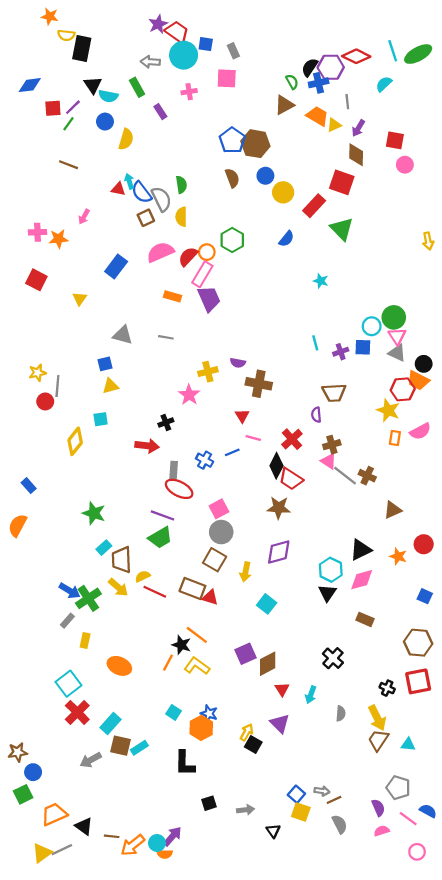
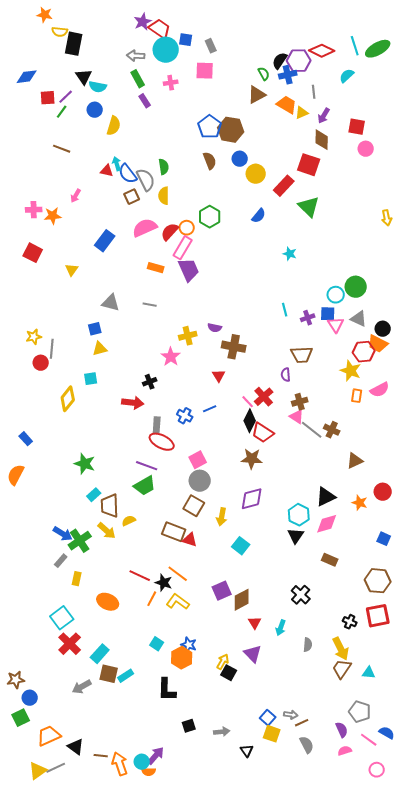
green rectangle: (137, 87) -> (138, 79), moved
pink triangle: (397, 336) -> (336, 325), moved
pink line: (253, 438) -> (248, 402), moved, turned 32
red line: (155, 592) -> (140, 576), moved
orange arrow: (133, 845) -> (120, 764), turned 110

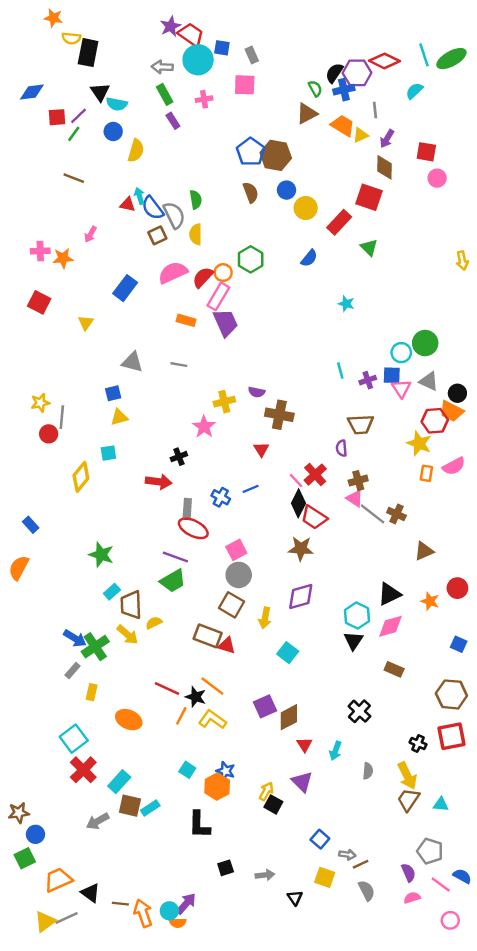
green triangle: (309, 207) -> (369, 247), size x0.7
blue square: (268, 718) -> (320, 839), moved

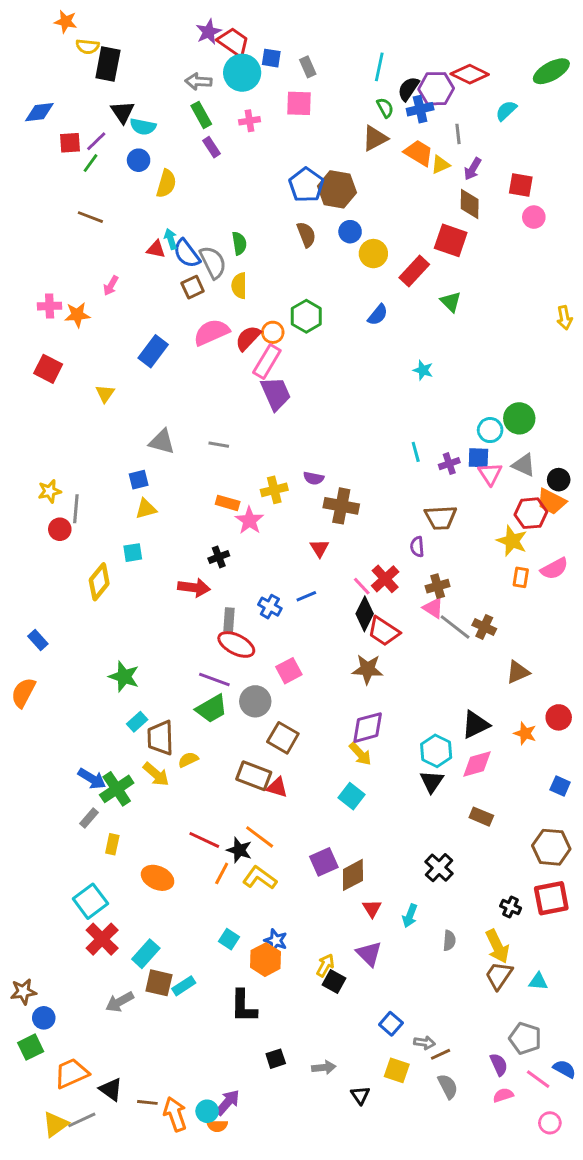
cyan line: (424, 55) -> (379, 67), moved, turned 30
orange rectangle: (186, 320) -> (228, 503), moved
gray circle: (239, 575) -> (255, 701), moved
yellow arrow: (265, 618) -> (360, 754), moved, turned -54

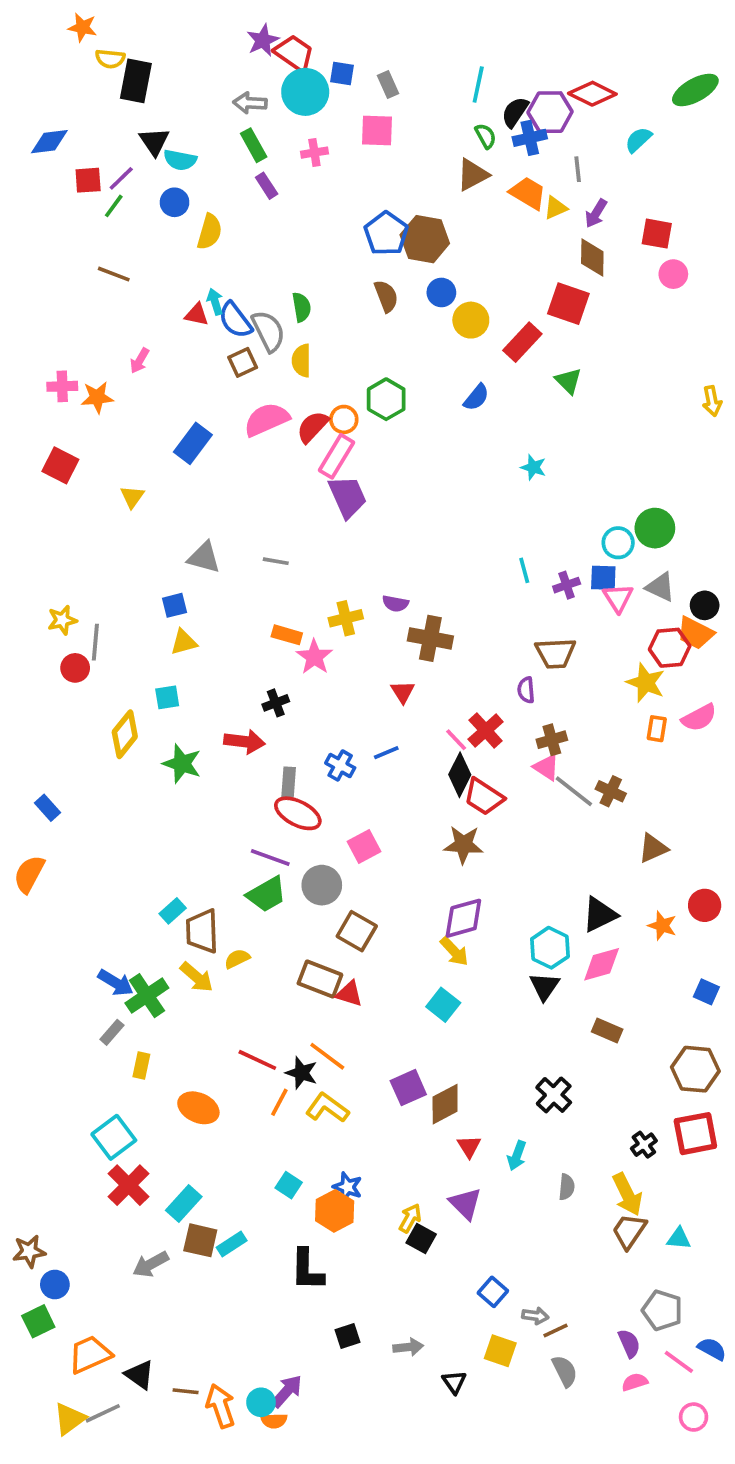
green star: (124, 677) -> (182, 764), moved
black cross: (511, 907) -> (644, 1145), turned 30

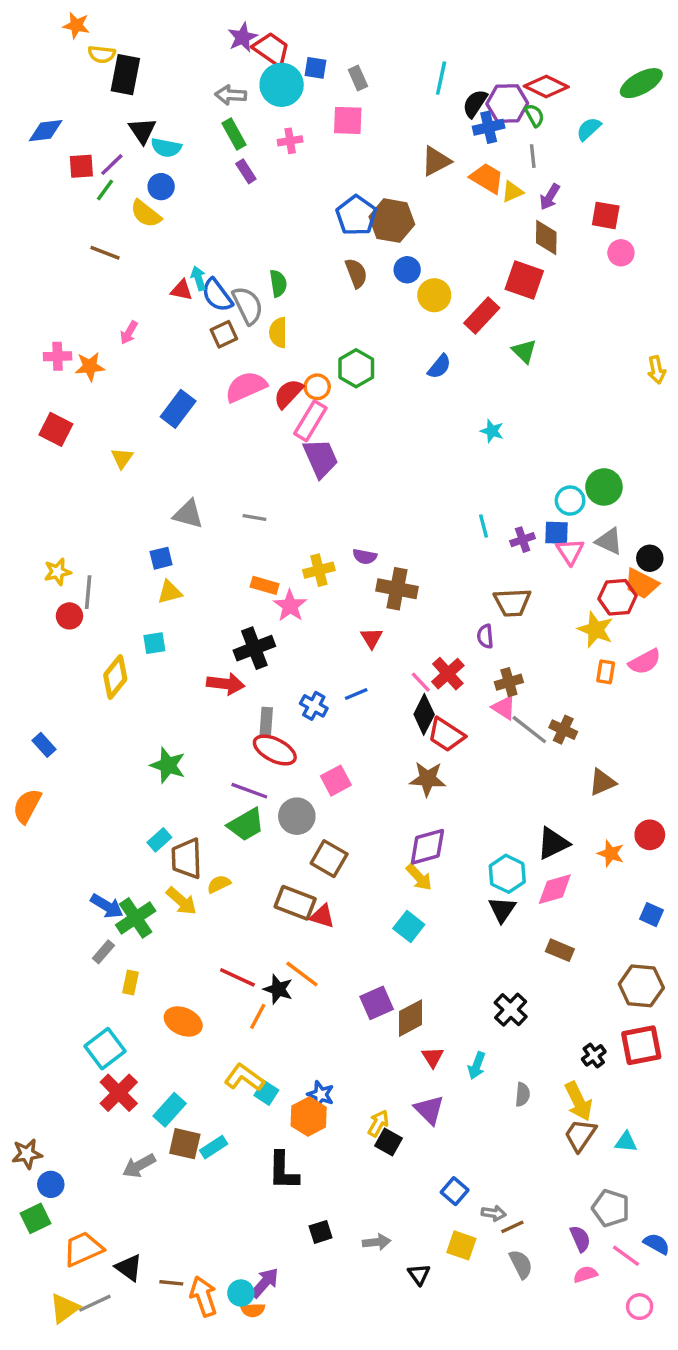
green semicircle: (486, 136) -> (534, 115), moved
yellow semicircle: (209, 232) -> (146, 214), moved, turned 112
black cross: (276, 703) -> (254, 648), size x1.6
green star: (182, 764) -> (168, 765), moved
yellow L-shape: (327, 1108) -> (244, 1077), moved

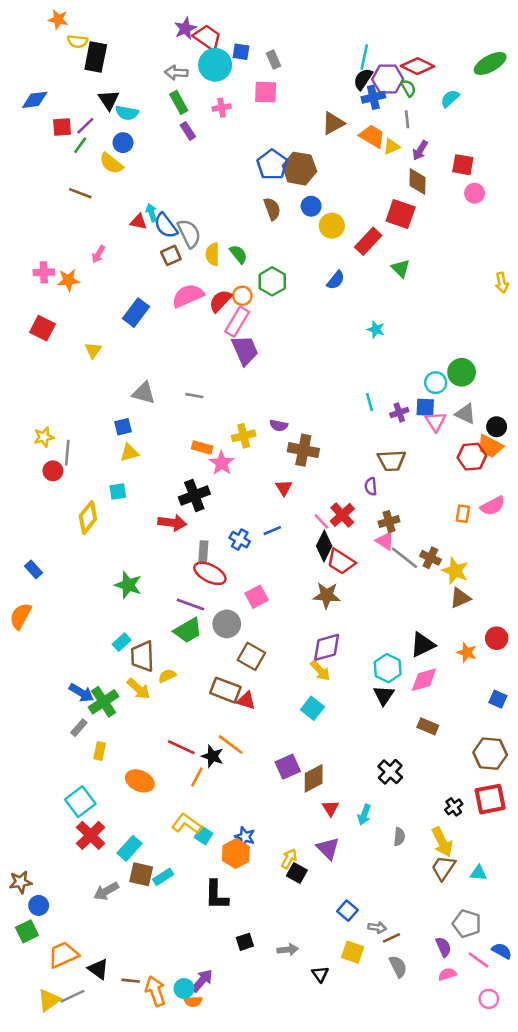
cyan line: (441, 78) -> (364, 57), moved
green semicircle: (278, 283) -> (238, 254), moved, turned -30
yellow star: (595, 630) -> (455, 571), moved

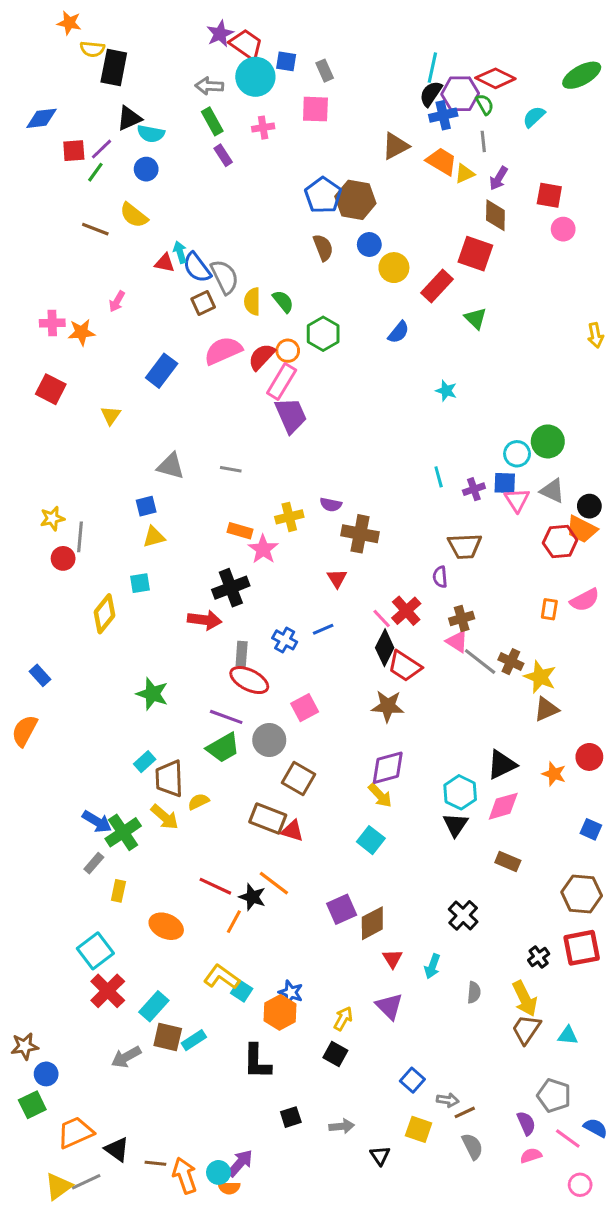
black triangle: (109, 100) -> (129, 118), turned 40
yellow semicircle: (111, 163) -> (134, 215), moved
black square: (297, 873) -> (335, 1054), moved

